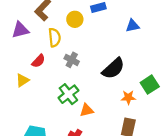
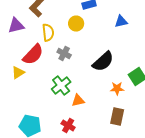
yellow circle: (75, 19) -> (76, 24), moved
red semicircle: (38, 61) -> (33, 54), size x1.6

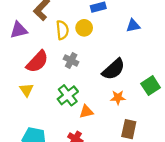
yellow semicircle: (48, 32) -> (62, 30), moved
yellow triangle: (18, 72) -> (26, 90), moved, turned -32
orange star: (117, 88) -> (118, 98), moved

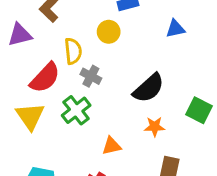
yellow semicircle: (62, 30) -> (73, 51), moved
green square: (151, 86) -> (199, 110), turned -30
yellow triangle: (26, 90) -> (30, 116), size x1.5
green cross: (68, 95) -> (76, 110), moved

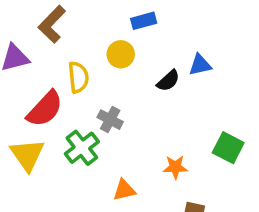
blue triangle: (175, 29) -> (200, 65), moved
gray cross: (91, 76) -> (110, 120), moved
black semicircle: (149, 88) -> (168, 81), moved, size x0.6

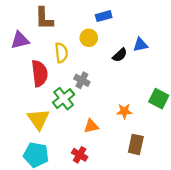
brown L-shape: (52, 24) -> (44, 18), turned -45
red semicircle: (45, 109) -> (39, 73), turned -50
yellow triangle: (27, 155) -> (38, 119), moved

